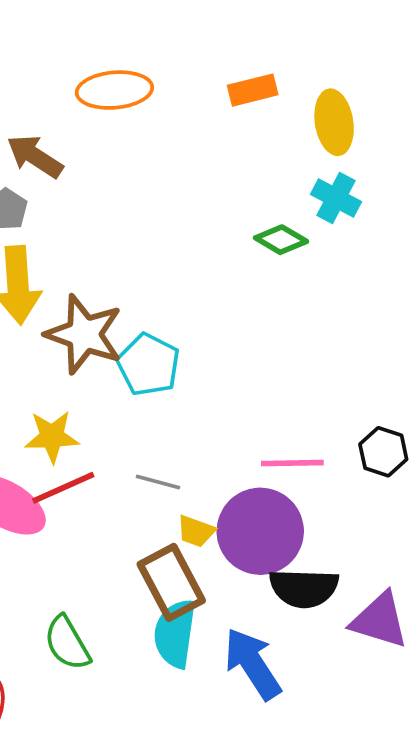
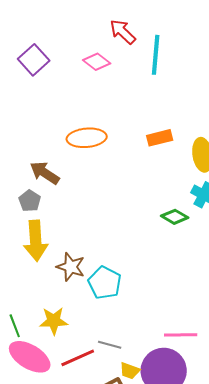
brown star: (84, 334) -> (71, 267), size x0.7
red line: (63, 488) -> (78, 358), moved

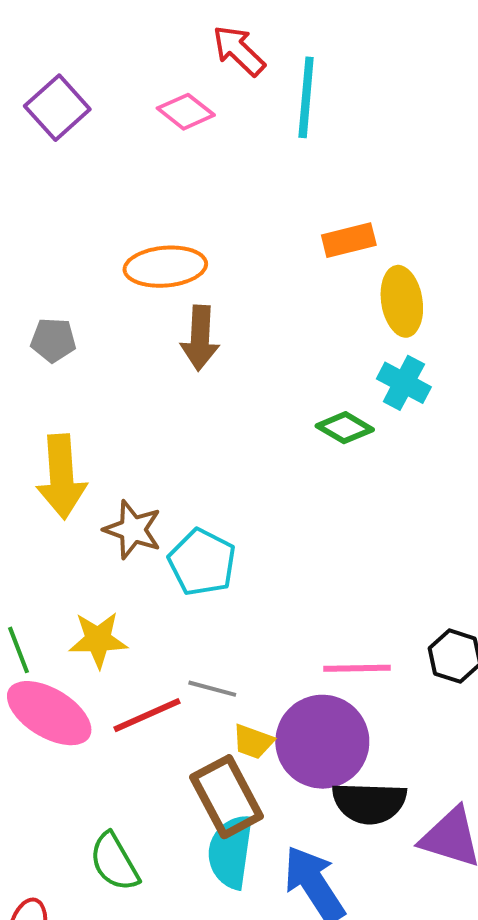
orange rectangle: (160, 138) -> (349, 240), moved
brown arrow: (45, 173) -> (200, 338), moved, turned -120
gray pentagon: (30, 201) -> (53, 340), moved, turned -30

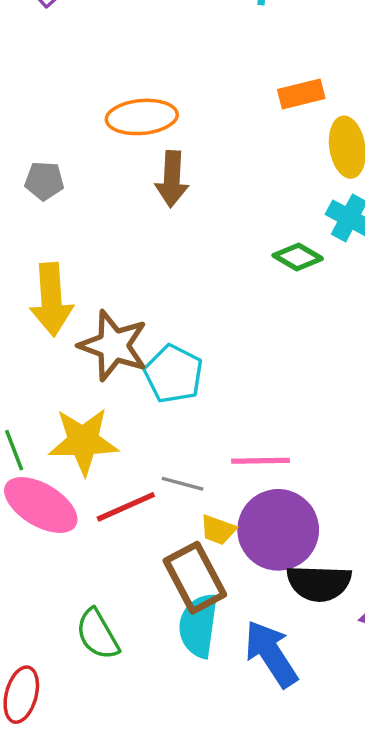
brown star: (133, 530) -> (113, 346), size x1.4
yellow star: (98, 640) -> (83, 441), size x1.4
pink line: (357, 668) -> (260, 461), moved

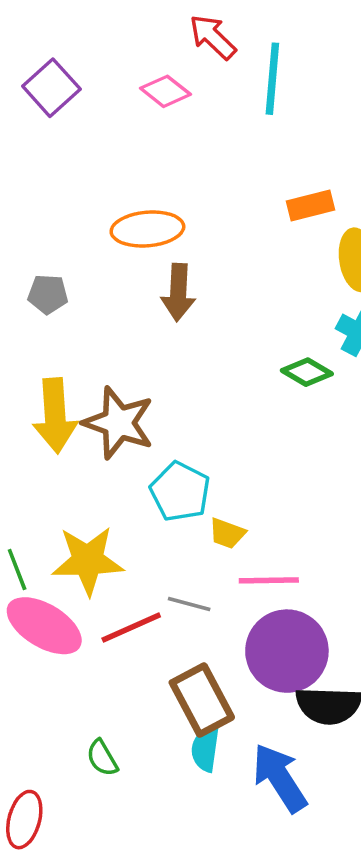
brown star: (113, 346) -> (118, 423), moved
yellow trapezoid: (218, 530) -> (227, 533), moved
cyan semicircle: (198, 626) -> (205, 749), size x0.7
green semicircle: (97, 634) -> (102, 758), size x0.7

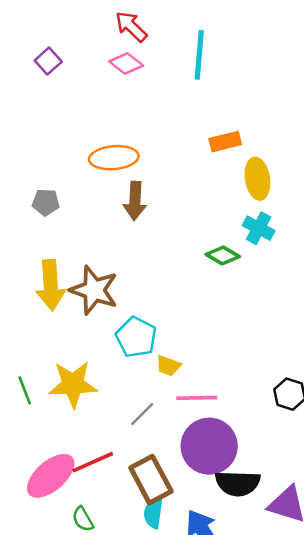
red arrow: (213, 37) -> (131, 26), moved
purple square: (51, 88) -> (48, 61), size x0.7
gray line: (189, 604) -> (142, 414), turned -60
pink ellipse: (44, 626) -> (51, 476), moved, turned -72
red line: (131, 628) -> (93, 462), moved

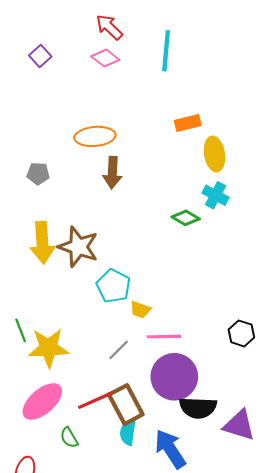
yellow star: (73, 384) -> (48, 348), moved
red line: (93, 462) -> (95, 400), moved

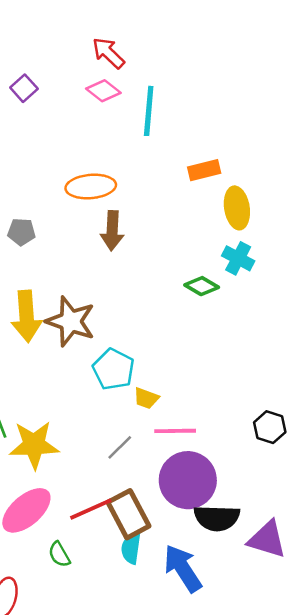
cyan line: (166, 51) -> (149, 111), moved

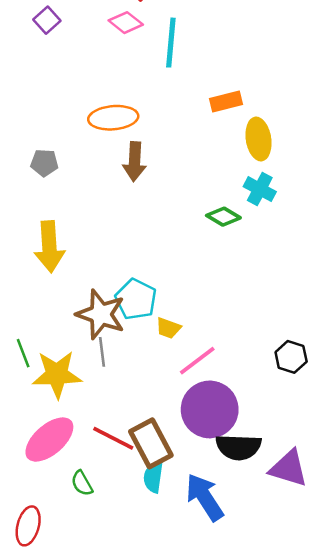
brown star: (71, 321) -> (101, 314), moved
pink line: (175, 431) -> (197, 361), turned -36
gray line: (120, 447) -> (102, 352), moved, turned -52
red line: (91, 509) -> (113, 438), turned 51

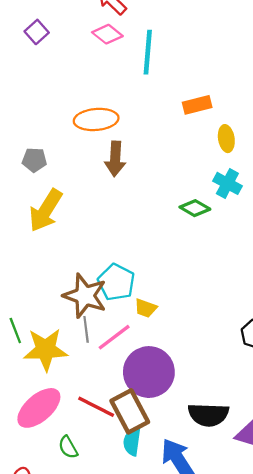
yellow ellipse: (259, 139) -> (226, 139), size x0.7
yellow arrow: (49, 247) -> (46, 210), moved, turned 36
pink line: (197, 361) -> (114, 337), moved
purple circle: (210, 409) -> (149, 372), moved

